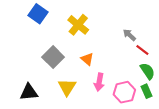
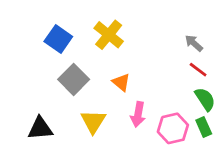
blue square: (38, 14) -> (58, 39), moved
gray arrow: (129, 35) -> (194, 43), moved

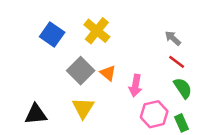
gray square: (74, 79) -> (81, 71), moved
pink arrow: (138, 114) -> (135, 86), moved
green rectangle: (204, 127) -> (182, 123), moved

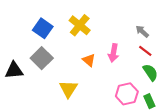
gray square: (81, 71) -> (42, 58), moved
pink arrow: (135, 86) -> (113, 53), moved
black triangle: (36, 114) -> (14, 70), moved

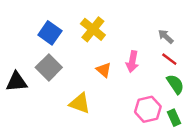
yellow triangle: (68, 89) -> (80, 103), turned -42

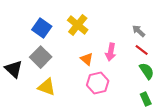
black triangle: (17, 82) -> (14, 69), turned 48
yellow triangle: (80, 103) -> (47, 87), moved
pink hexagon: (148, 109) -> (98, 83), moved

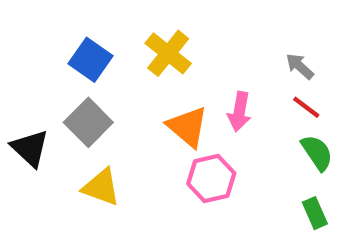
orange triangle: (87, 59) -> (188, 127), size x1.5

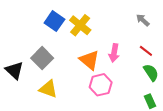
blue square: (90, 60) -> (54, 21), moved
gray arrow: (300, 66) -> (143, 20), moved

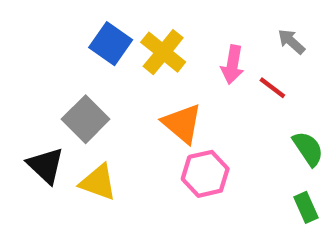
red line: (146, 51) -> (272, 88), moved
pink arrow: (114, 53) -> (232, 65), moved
black triangle: (14, 70) -> (46, 165), moved

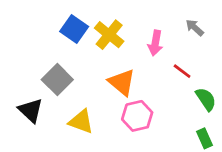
red line: (272, 88) -> (182, 71), moved
yellow triangle: (98, 182) -> (81, 122), moved

